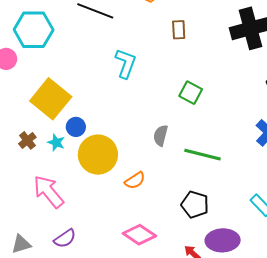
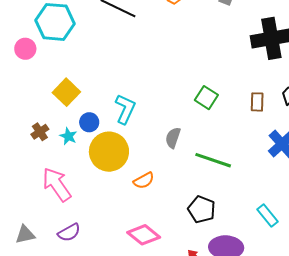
brown rectangle: (179, 30) -> (257, 102), moved
cyan L-shape: (126, 63) -> (125, 109), moved
yellow square: (51, 99) -> (66, 92), size x0.7

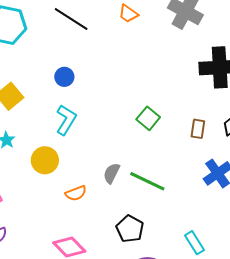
blue circle: (89, 122) -> (64, 77), moved
gray semicircle: (173, 138) -> (112, 173), moved
yellow circle: (109, 152) -> (45, 160), size x0.7

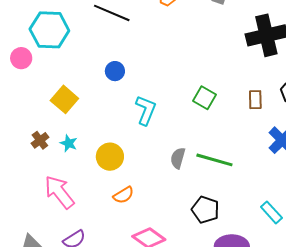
cyan L-shape: (66, 120) -> (146, 110), moved
orange semicircle: (76, 193) -> (123, 195), moved

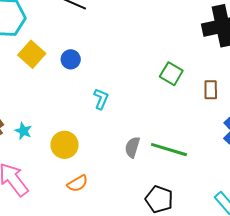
green square: (205, 98) -> (171, 74), moved
yellow square: (64, 99) -> (32, 54), moved
cyan L-shape: (146, 110) -> (101, 99), size x0.7

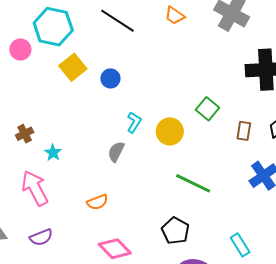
cyan star: (23, 131) -> (53, 153), moved
yellow circle: (64, 145) -> (170, 131), moved
gray semicircle: (132, 147) -> (116, 152), moved

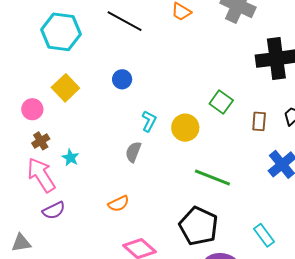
pink circle: (20, 49) -> (32, 109), moved
yellow square: (73, 67) -> (65, 88), moved
pink arrow: (35, 188) -> (41, 175), moved
black pentagon: (175, 231) -> (199, 226), size x1.4
purple semicircle: (41, 237) -> (54, 210), moved

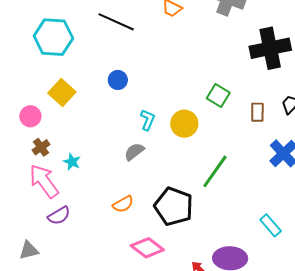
gray semicircle: (133, 152) -> (134, 152), turned 35
green line: (212, 177) -> (215, 171), turned -72
black pentagon: (199, 226) -> (174, 206), moved

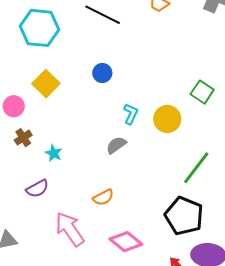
pink arrow: (44, 181) -> (70, 229), moved
black pentagon: (174, 206) -> (184, 216), moved
purple semicircle: (59, 216) -> (37, 189), moved

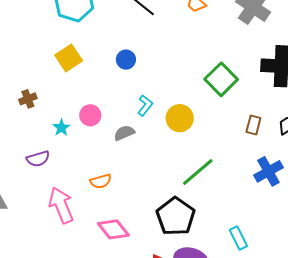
green square: (202, 92) -> (221, 79), moved, size x1.4
pink circle: (14, 106) -> (90, 115), moved
brown cross: (23, 138) -> (28, 99), moved

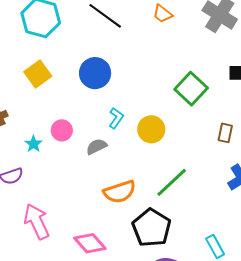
blue circle: (126, 60) -> (95, 73), size x1.6
orange semicircle: (101, 181) -> (120, 192), moved, size x1.5

